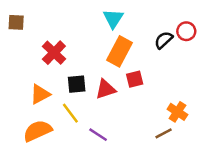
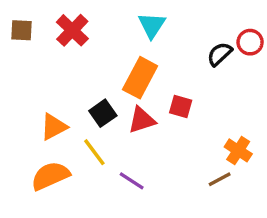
orange rectangle: (119, 51) -> (140, 78), moved
red cross: (54, 53) -> (72, 30), moved
red square: (135, 79) -> (181, 106), turned 30
black square: (77, 84) -> (103, 113), turned -30

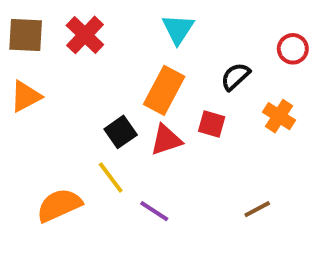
brown square: (22, 30) -> (26, 35), size x1.4
black semicircle: (220, 54) -> (235, 77), moved
orange triangle: (54, 127) -> (26, 96), moved
orange cross: (238, 150) -> (279, 116), moved

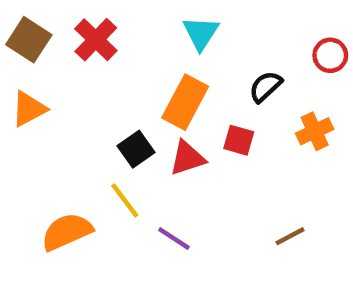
brown square: (26, 35) -> (29, 40), turned 30
orange cross: (279, 116) -> (315, 131), turned 32

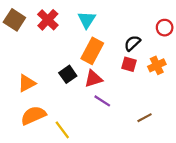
cyan triangle: (201, 33) -> (87, 20), moved
orange triangle: (29, 109) -> (27, 83), moved
red square: (239, 140) -> (129, 64), moved
yellow line: (125, 200) -> (62, 130), moved
purple line: (174, 238) -> (102, 101), moved

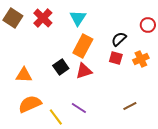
orange triangle: (27, 83) -> (24, 75), turned 30
purple line: (102, 101) -> (79, 108), moved

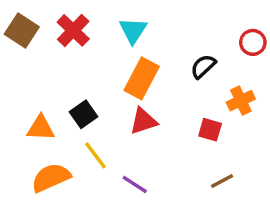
red square: (116, 58) -> (210, 130), moved
black square: (61, 67) -> (83, 114), moved
yellow line: (56, 117) -> (95, 155), moved

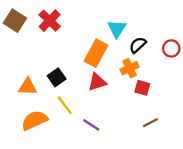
cyan triangle: (133, 30) -> (117, 29), moved
red circle: (253, 42) -> (171, 48), moved
orange cross: (241, 101) -> (130, 68), moved

